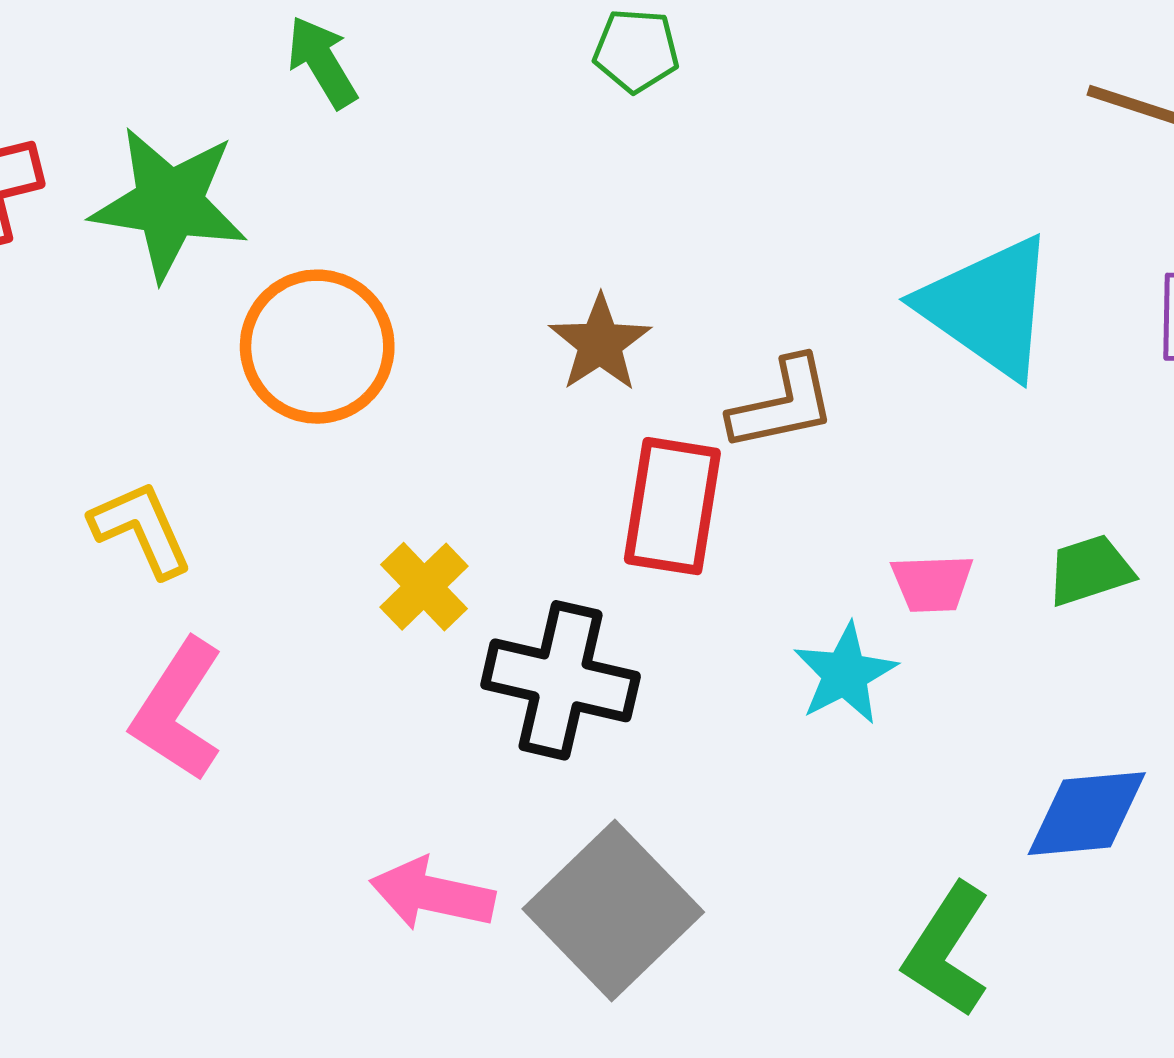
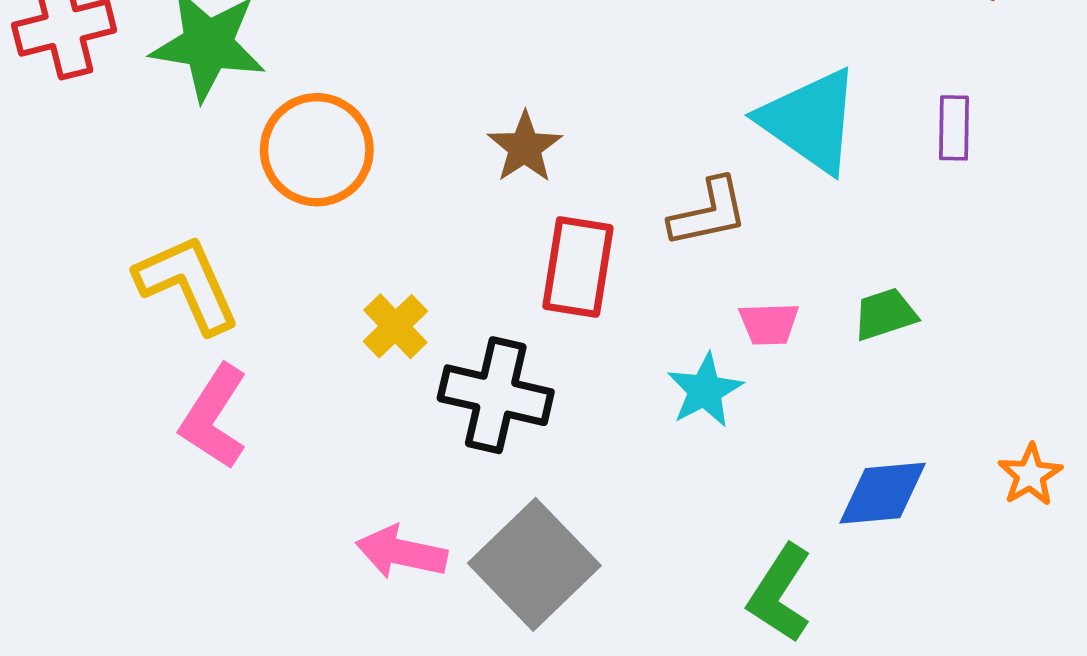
brown L-shape: (783, 404) -> (709, 213), moved
yellow L-shape: (141, 529) -> (187, 284), size x1.4

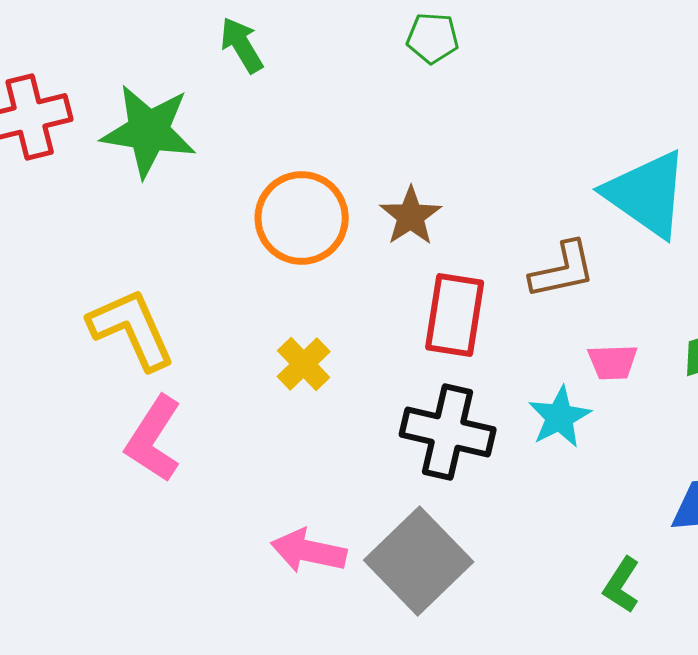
orange circle: (317, 150) -> (302, 218), moved
black cross: (496, 395) -> (448, 432), moved
green L-shape: (780, 593) -> (622, 585), size x0.7

